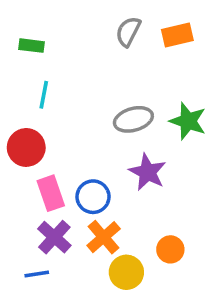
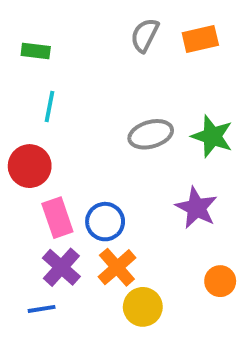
purple star: (147, 172) -> (196, 208), moved
orange circle: (170, 249) -> (220, 281), moved

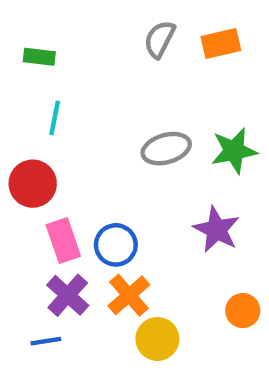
green star: (212, 136) -> (234, 151), turned -30

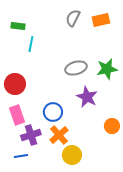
cyan line: (55, 118) -> (31, 44), moved
purple star: (216, 230) -> (87, 97), moved
pink rectangle: (63, 241) -> (17, 115), moved
purple cross: (68, 295) -> (31, 135), turned 30
orange circle: (243, 311) -> (112, 126), moved

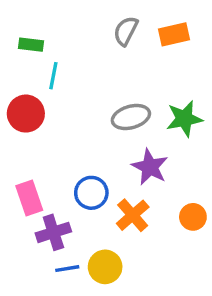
red circle: (15, 84) -> (26, 114), moved
orange cross: (59, 135) -> (133, 215), moved
yellow circle: (72, 155) -> (105, 267), moved
blue line: (21, 156) -> (67, 269), moved

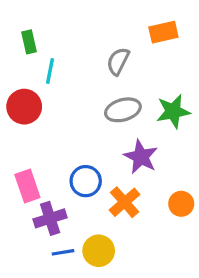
gray semicircle: (126, 31) -> (118, 61), moved
green rectangle: (31, 45) -> (29, 42), turned 70

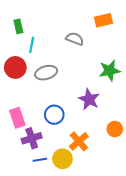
gray semicircle: (118, 61) -> (75, 39), turned 84
gray ellipse: (123, 110) -> (46, 73), moved
orange cross: (125, 202) -> (79, 141), moved

